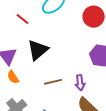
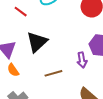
purple arrow: (80, 83) -> (82, 60), moved

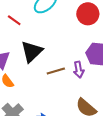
brown line: (53, 73) -> (56, 71), moved

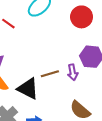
black triangle: (32, 52) -> (28, 89), moved, turned -50

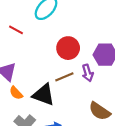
red circle: (82, 17) -> (68, 48), moved

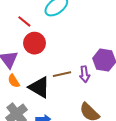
red circle: (68, 48) -> (35, 43), moved

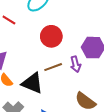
red circle: (35, 43) -> (51, 36), moved

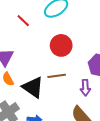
purple arrow: (76, 64) -> (85, 88), moved

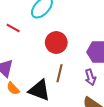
brown line: (57, 76) -> (59, 73), turned -54

